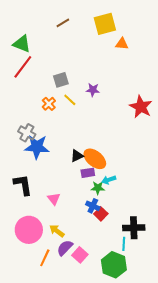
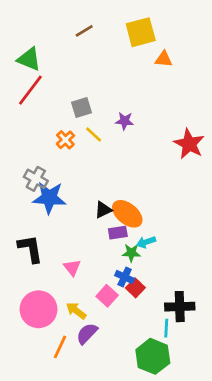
pink square: (80, 255) -> (107, 296), moved

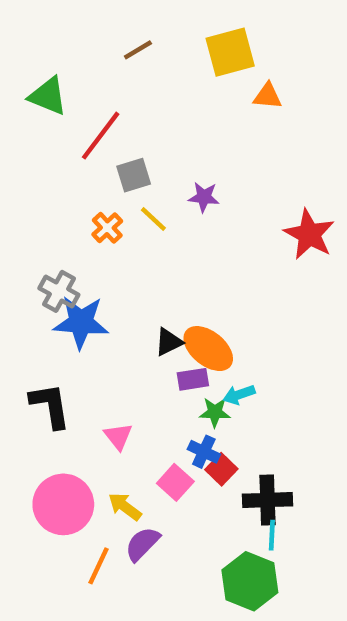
red line: (30, 90) -> (101, 136), moved
black cross: (180, 307) -> (267, 500), moved

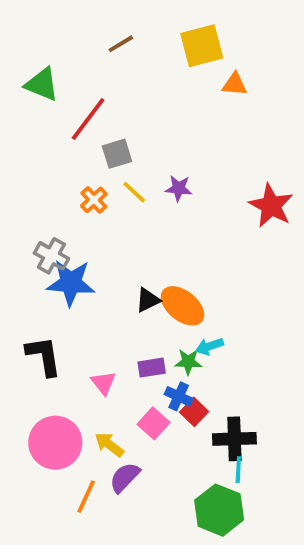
purple star: (204, 197) -> (179, 188), moved
purple rectangle: (193, 379) -> (152, 368), moved

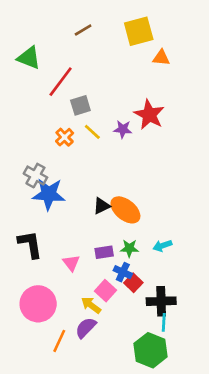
red star: (271, 206) -> (149, 115), moved
cyan arrow: (209, 346) -> (162, 246), moved
yellow arrow: (109, 445) -> (91, 305), moved

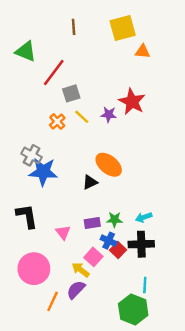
brown line: (83, 30) -> (74, 27), turned -63
orange ellipse: (125, 210) -> (109, 165), moved
black cross: (161, 301) -> (141, 244), moved

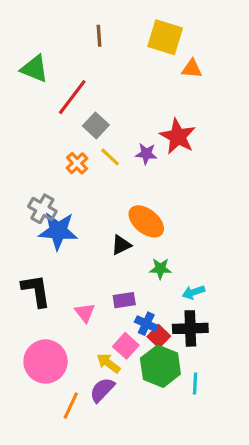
yellow square: (123, 28) -> (165, 37), turned 32
gray square: (71, 93) -> (96, 125), turned -30
green star: (114, 220) -> (160, 269), moved
green hexagon: (133, 310) -> (160, 366), moved

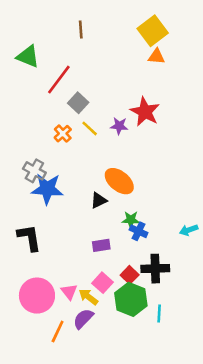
yellow square: (165, 37) -> (153, 31), moved, turned 36
cyan arrow: (193, 292) -> (189, 230), moved
pink triangle: (85, 313) -> (69, 292), moved
blue cross: (146, 324) -> (139, 231), moved

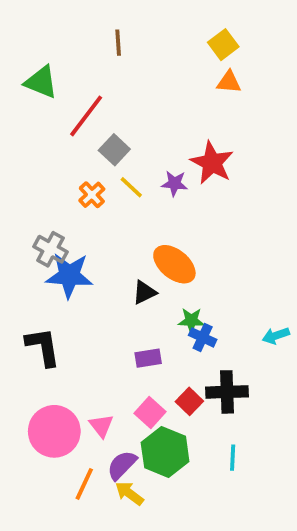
yellow square: (153, 31) -> (223, 45), size x0.7
yellow arrow: (88, 297) -> (129, 493), moved
green hexagon: (131, 299) -> (165, 452), moved

